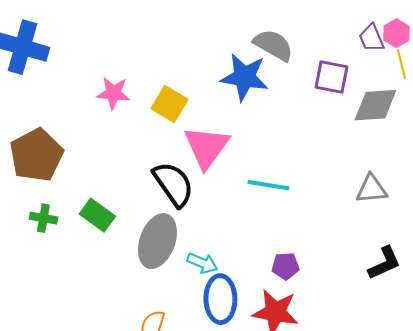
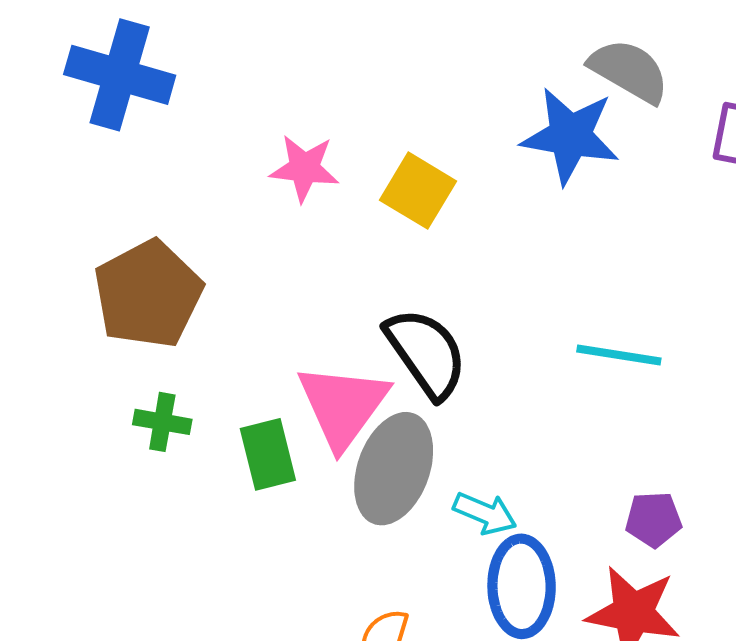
pink triangle: (206, 147) -> (343, 406), moved
green rectangle: (97, 215) -> (268, 454), moved, turned 40

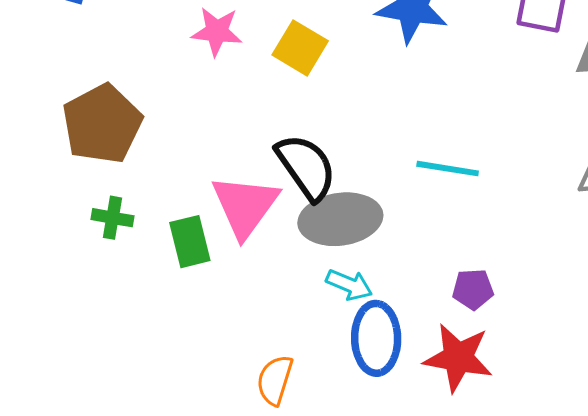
gray ellipse: (394, 469) -> (340, 219), moved, turned 62

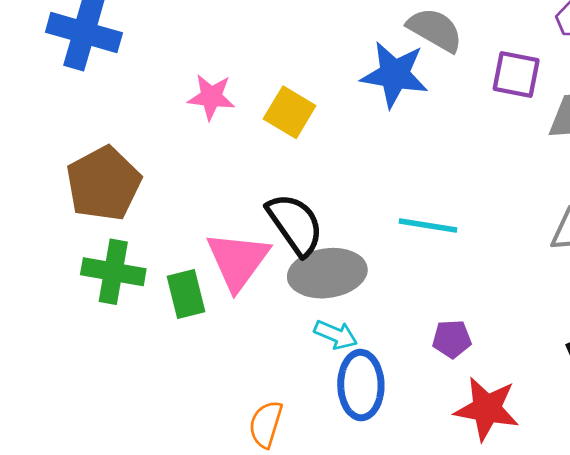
green cross: (112, 218) -> (113, 272), size x1.6
red star: (458, 358) -> (487, 409), moved

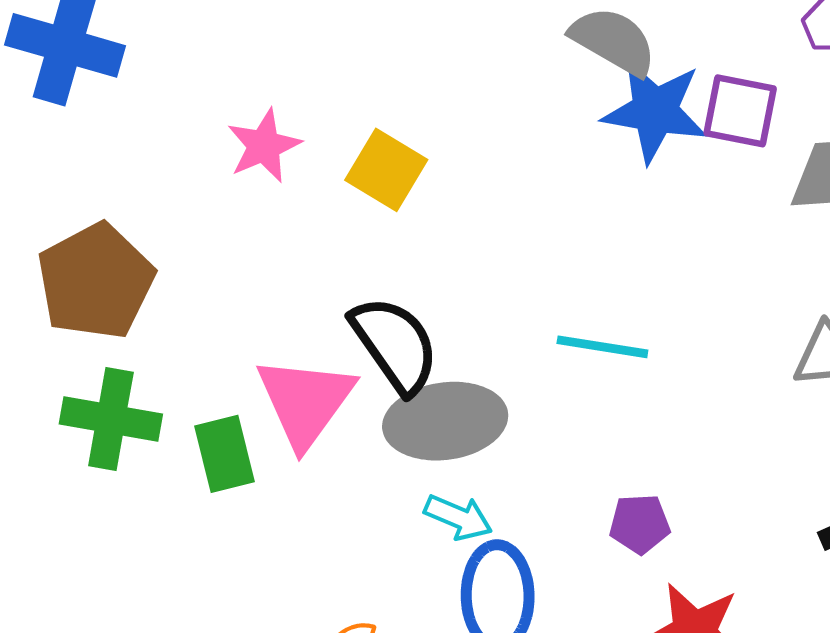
blue star: (394, 74) -> (655, 111), moved
pink star: (211, 97) -> (264, 146), turned -30

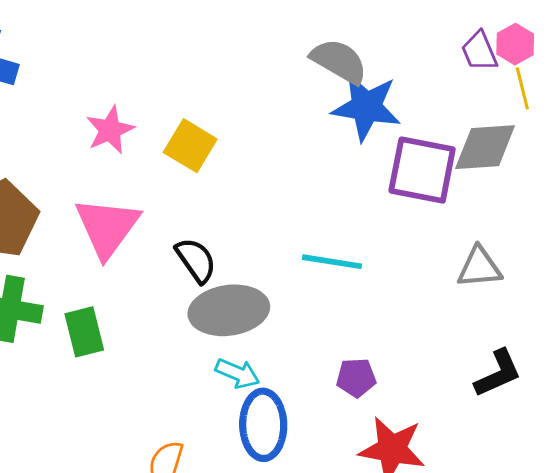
purple square: (740, 111) -> (422, 170), moved, size x1.4
black semicircle: (395, 345) -> (196, 260), size x0.7
pink triangle: (305, 401) -> (107, 227), moved

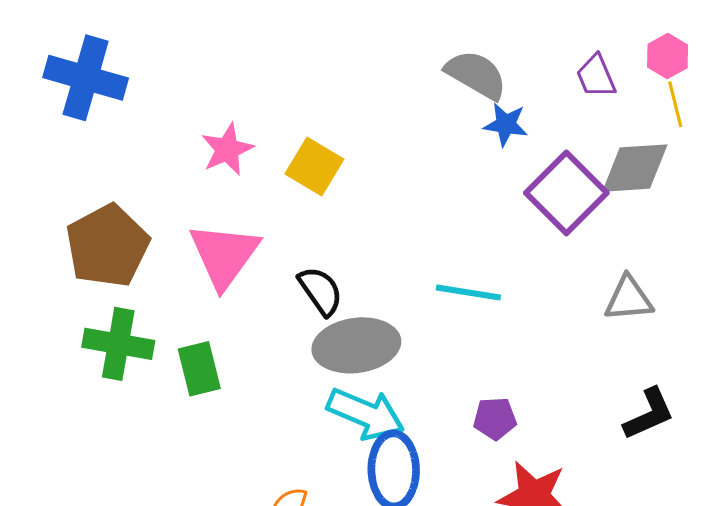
purple trapezoid: (479, 51) -> (596, 76), moved
blue star: (366, 107) -> (506, 124), size x0.6
purple square: (422, 170) -> (566, 193), turned 34
cyan arrow: (237, 373) -> (366, 414), size x1.6

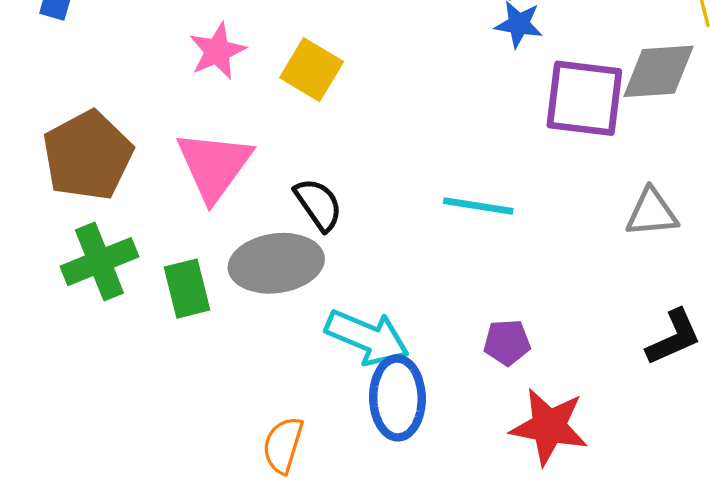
purple square: (566, 193) -> (584, 98), turned -38
green cross: (118, 344) -> (99, 262), turned -32
gray ellipse: (356, 345) -> (276, 263), moved

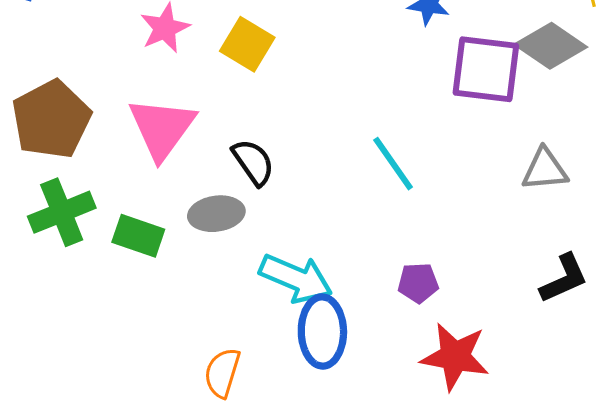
gray diamond: (658, 71) -> (551, 46), turned 38
cyan line: (478, 206) -> (393, 164), turned 46
gray ellipse: (276, 263) -> (216, 214), size x0.7
green rectangle: (187, 289) -> (138, 236), turned -57

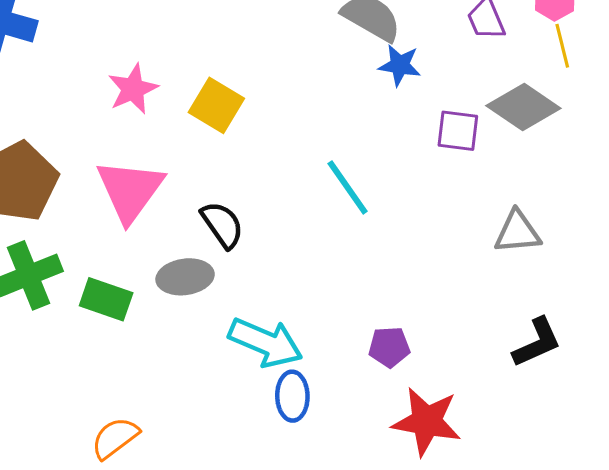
purple square: (486, 69) -> (458, 131), size x0.6
cyan line: (393, 164) -> (348, 187), moved
blue ellipse: (322, 331) -> (292, 396), size x0.7
orange semicircle: (222, 373) -> (115, 438), moved, turned 36

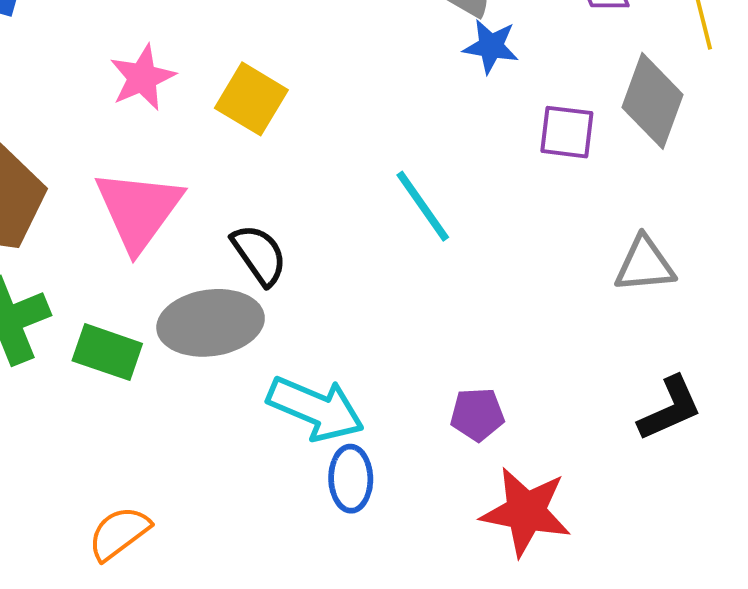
gray diamond: (523, 107) -> (652, 101), turned 76
gray ellipse: (185, 277) -> (211, 323), size x1.4

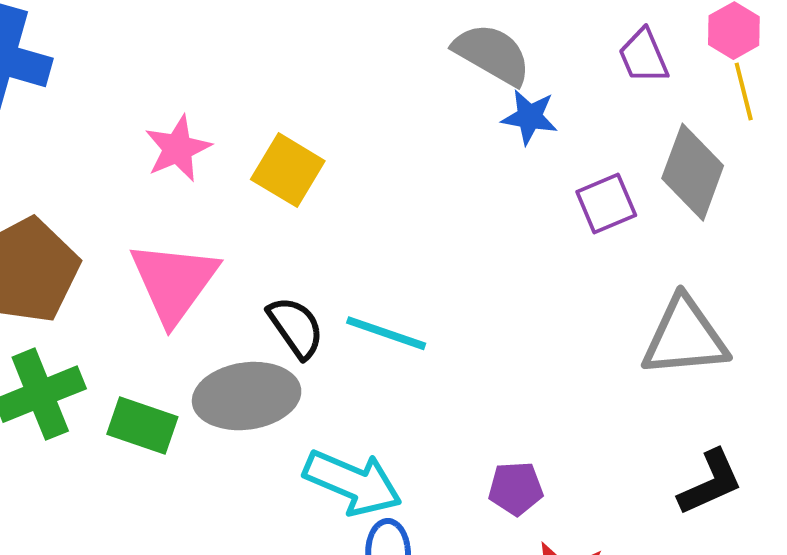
purple square: (567, 132) -> (606, 203), turned -30
cyan line: (423, 206) -> (386, 333), moved, turned -36
gray triangle: (645, 264) -> (685, 337), size x1.4

